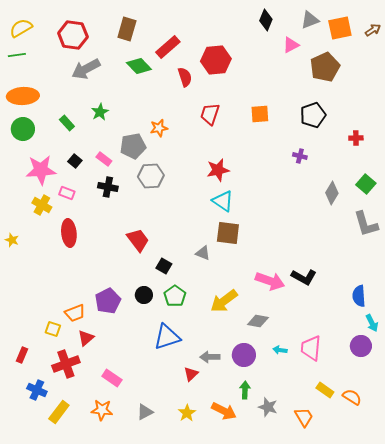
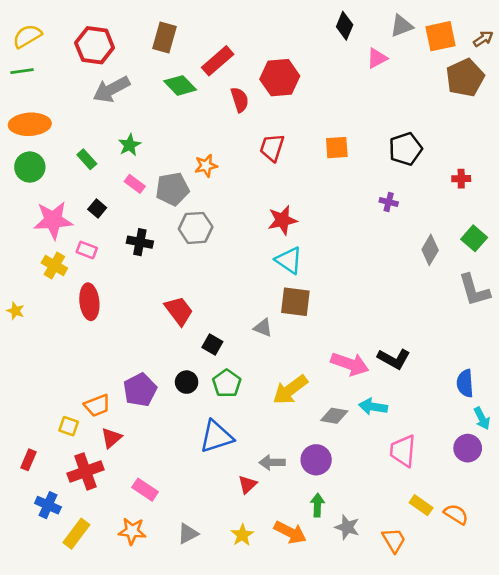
brown pentagon: (325, 67) -> (465, 78), moved
pink rectangle: (104, 159) -> (135, 184), moved
cyan arrow: (280, 350) -> (373, 407), moved, size x1.5

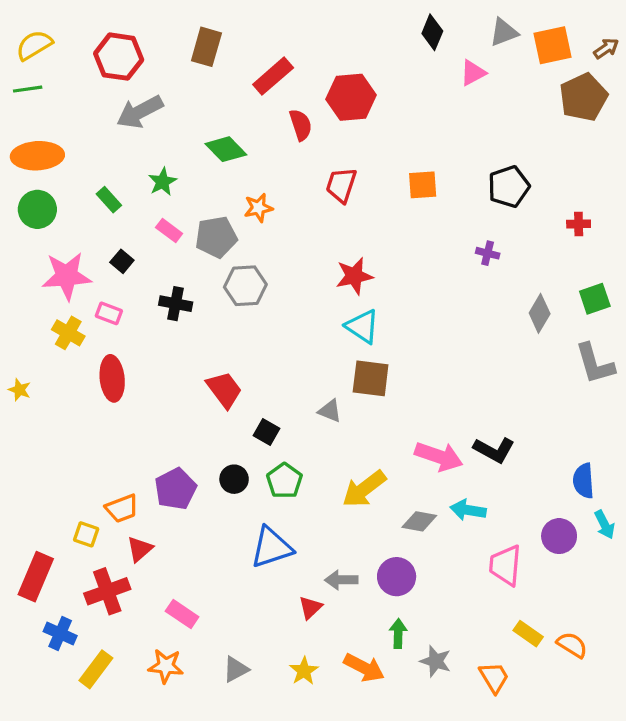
green diamond: (180, 85) -> (226, 149), moved
green square: (474, 238) -> (595, 299), turned 30
purple circle: (468, 448) -> (559, 536), moved
red rectangle: (29, 460) -> (36, 577), size x1.8

